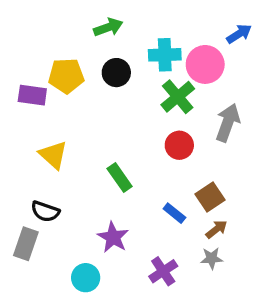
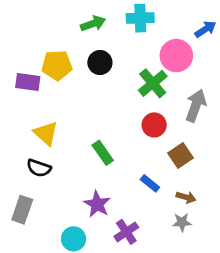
cyan cross: (165, 55) -> (140, 18), moved
brown square: (210, 197) -> (180, 156), moved
black semicircle: (45, 211) -> (39, 168), moved
brown arrow: (216, 229) -> (186, 197), turned 54
purple cross: (163, 271) -> (126, 232), moved

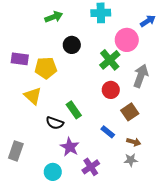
green arrow: (93, 24) -> (54, 17), moved
yellow pentagon: (57, 65) -> (46, 68), moved
black semicircle: (39, 168) -> (55, 123), moved

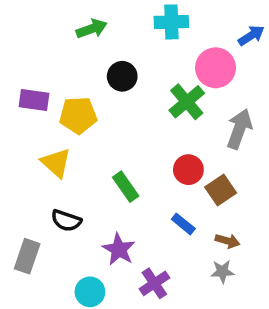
red circle: (111, 90) -> (188, 170), moved
black semicircle: (55, 123) -> (66, 221), moved

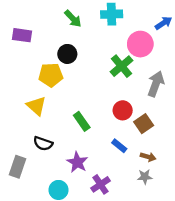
green arrow: (92, 29) -> (73, 19), moved, turned 66
black circle: (122, 76) -> (67, 54), moved
purple rectangle: (34, 100) -> (22, 35), moved

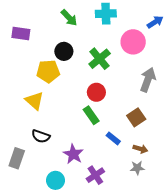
green cross: (122, 66) -> (100, 59), moved
red circle: (123, 110) -> (96, 92), moved
green rectangle: (82, 121) -> (91, 115), moved

